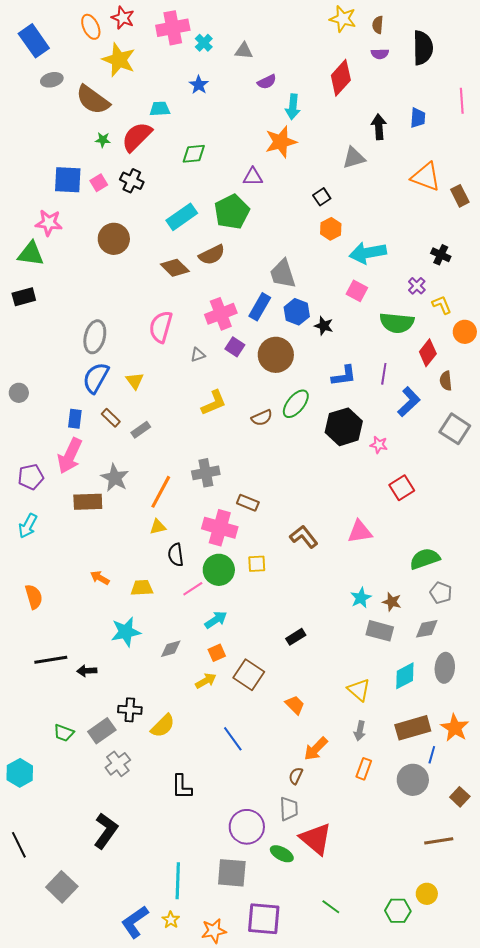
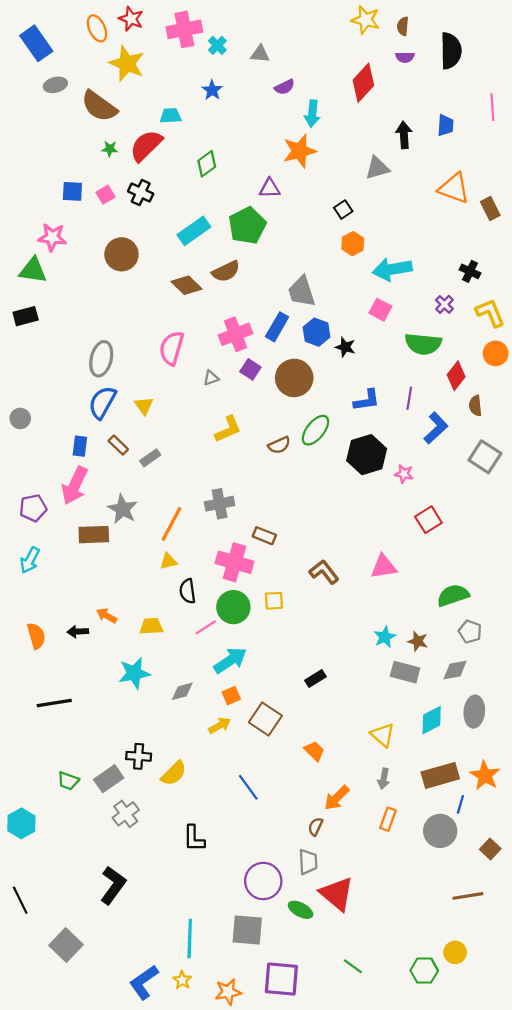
green diamond: (194, 154) -> (207, 164), turned -30
blue square: (68, 180) -> (72, 191), size x0.7
yellow L-shape: (442, 305) -> (490, 313), moved, size x1.4
cyan arrow: (216, 620) -> (230, 660), size x1.4
black arrow: (87, 671) -> (78, 632), moved

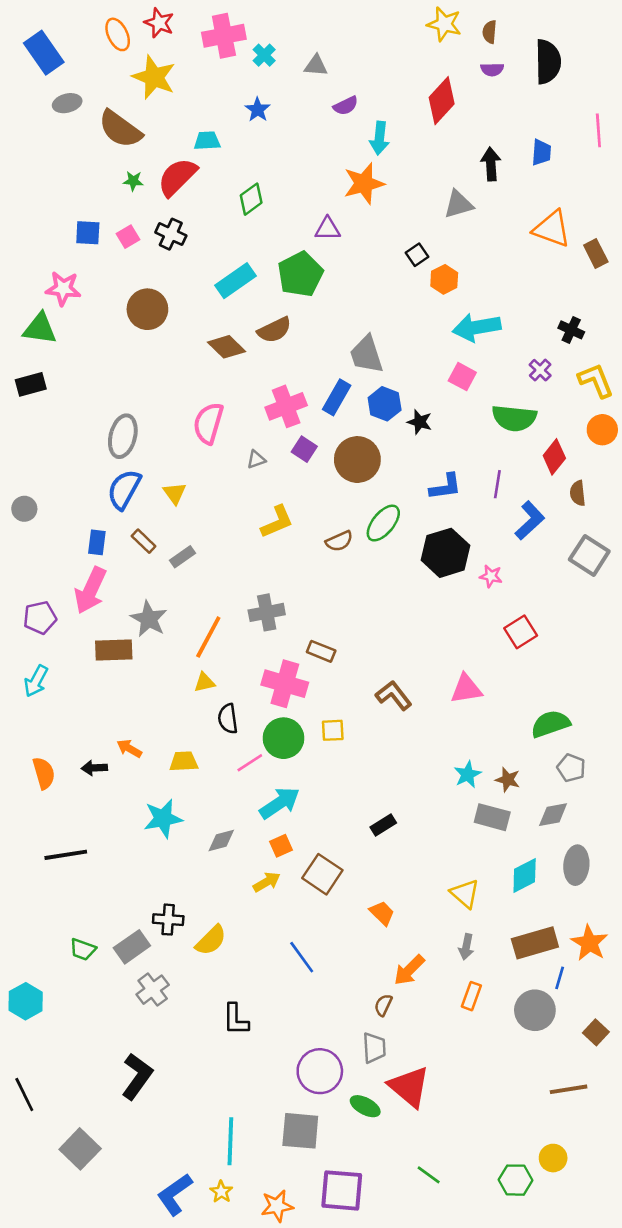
orange hexagon: (353, 244) -> (444, 279), moved

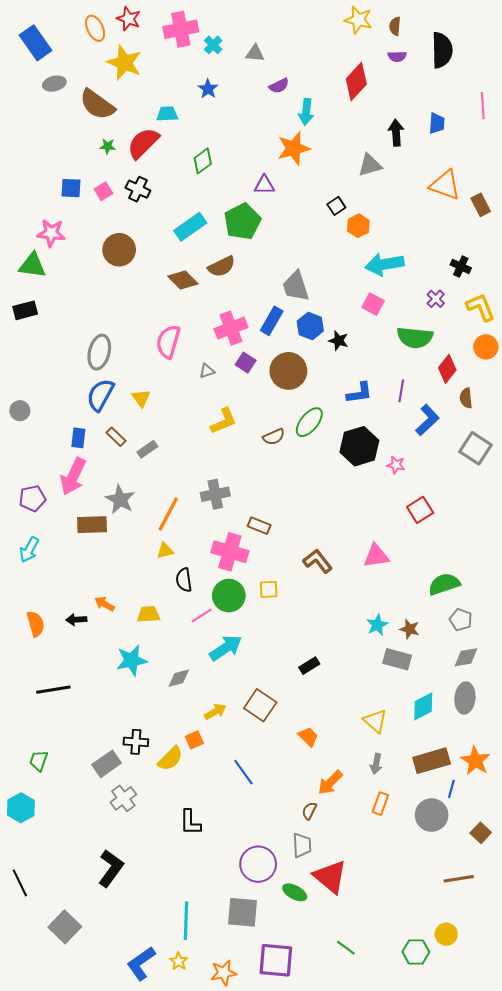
gray diamond: (553, 815) -> (466, 657), moved
orange square: (281, 846) -> (194, 740), moved
green trapezoid: (83, 949) -> (39, 761), moved, turned 90

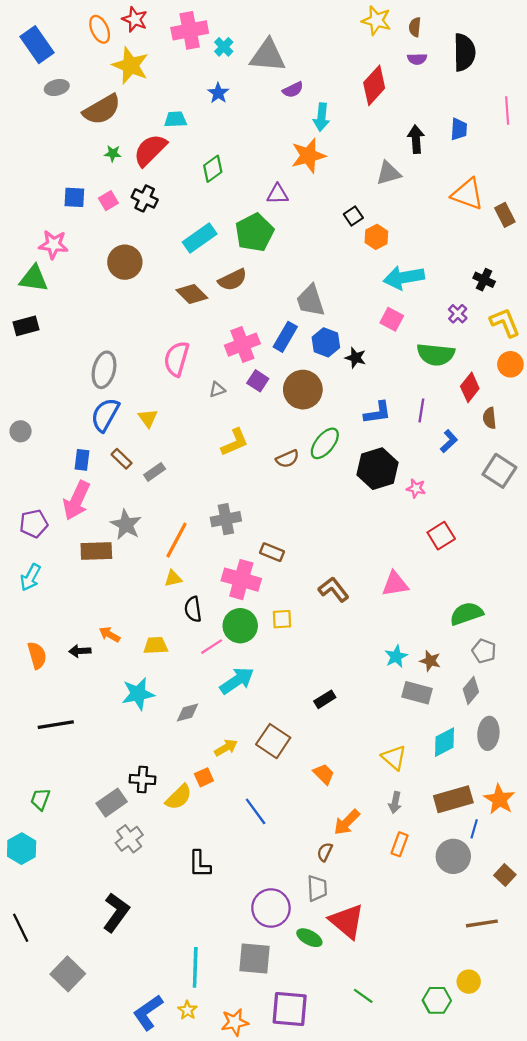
gray triangle: (255, 53) -> (268, 56), size x1.8
brown semicircle: (97, 104) -> (102, 109), turned -66
blue L-shape: (427, 420) -> (449, 441), size x0.7
gray diamond: (466, 657) -> (471, 691), moved, turned -40

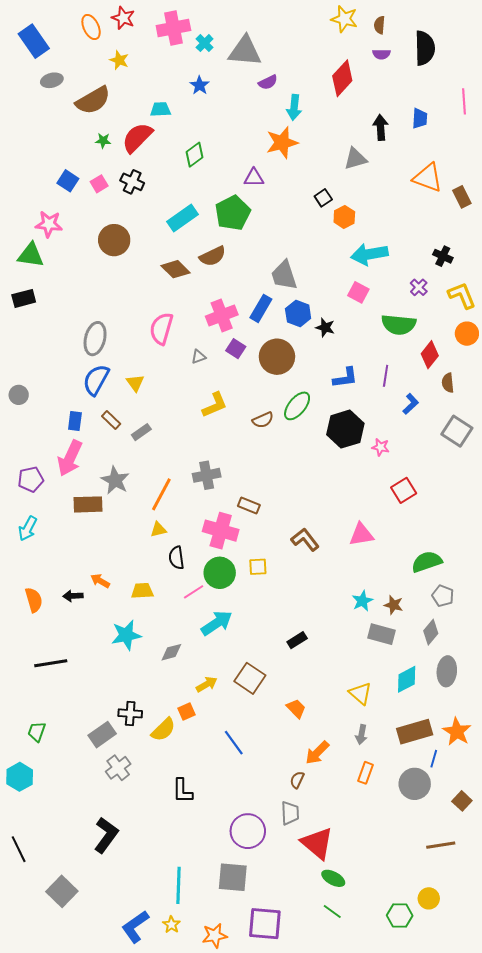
yellow star: (130, 66) -> (119, 60), size x0.6
blue square: (74, 197) -> (68, 181), turned 30
green ellipse: (309, 938) -> (333, 878), moved

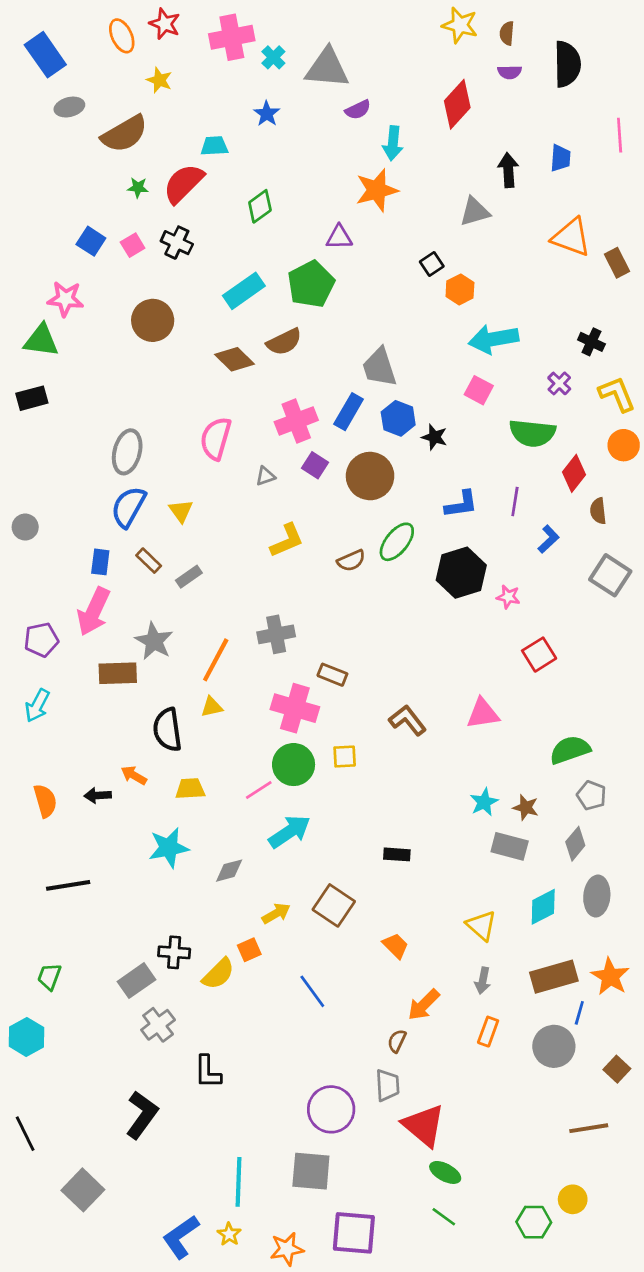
black semicircle: (176, 558) -> (167, 730), moved, size x1.4
black rectangle: (297, 640) -> (397, 854), turned 36
black L-shape: (182, 791) -> (208, 1072), moved

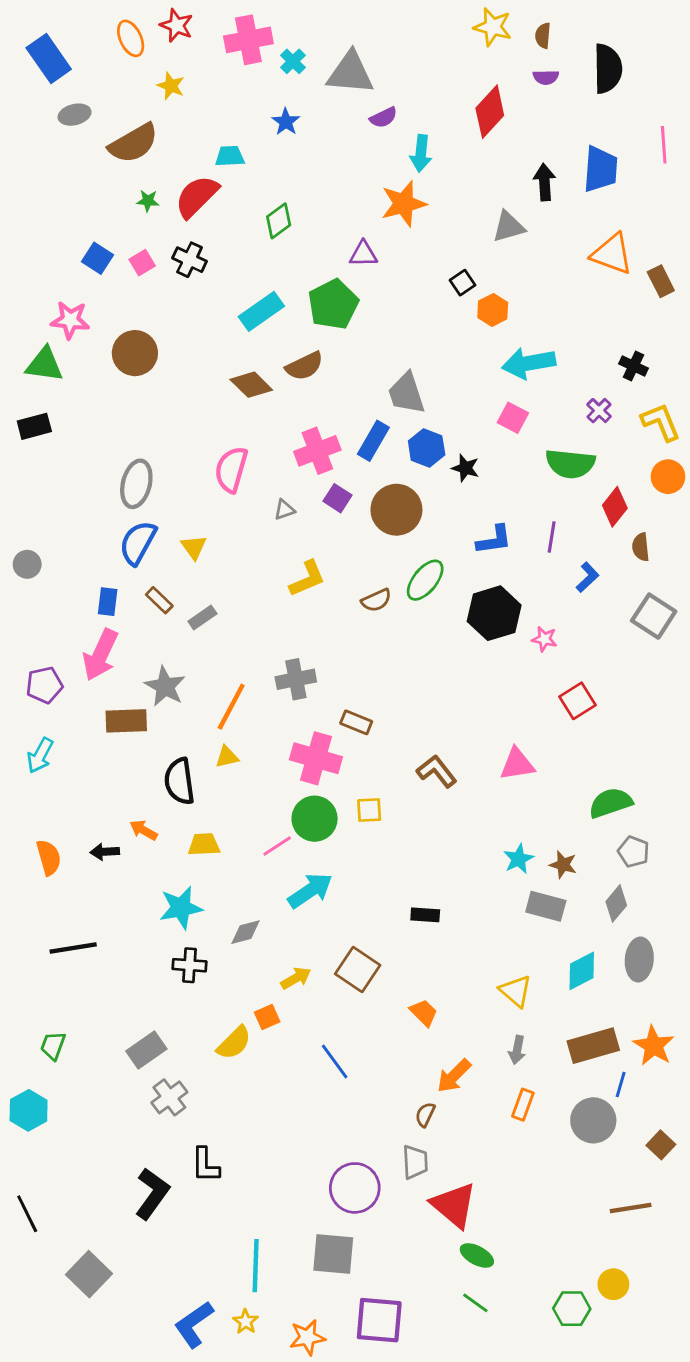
blue trapezoid: (561, 158) -> (600, 169), size x1.6
brown circle: (153, 320) -> (135, 353), moved
black cross: (174, 952) -> (190, 965), moved
black L-shape: (208, 1072) -> (205, 1165), moved

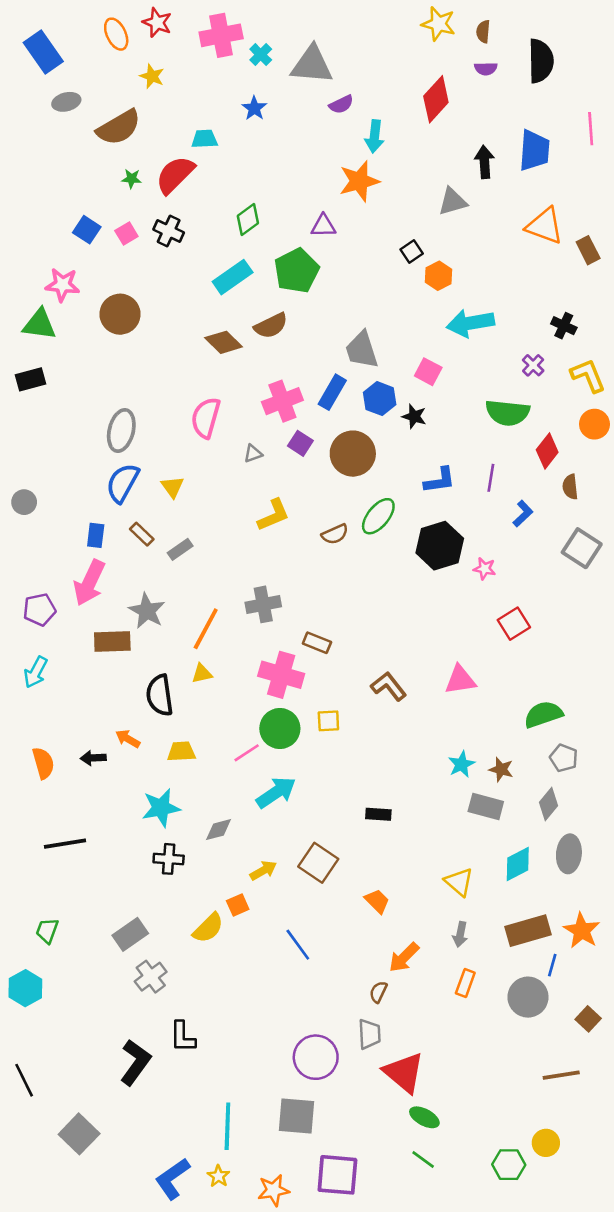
green diamond: (279, 221) -> (248, 220), moved
pink square: (513, 418) -> (428, 372), moved

